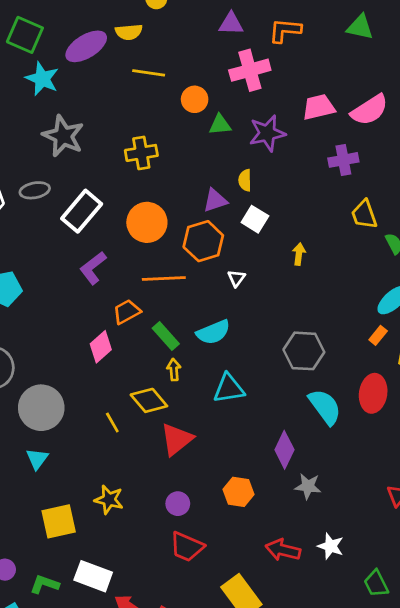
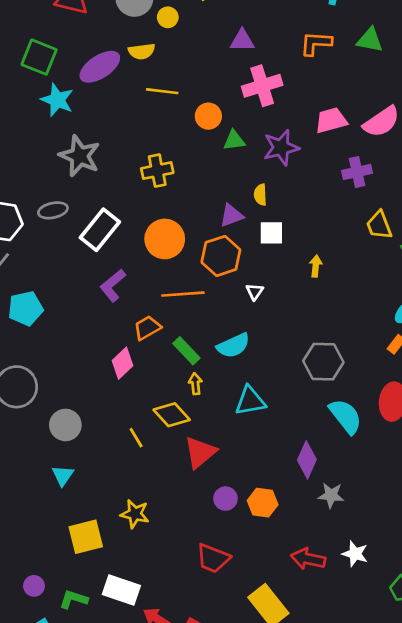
orange L-shape: (285, 30) -> (316, 43), moved
white square: (255, 219) -> (271, 233), turned -30
gray circle: (41, 408) -> (65, 425), size x0.7
purple circle: (178, 504) -> (225, 499), moved

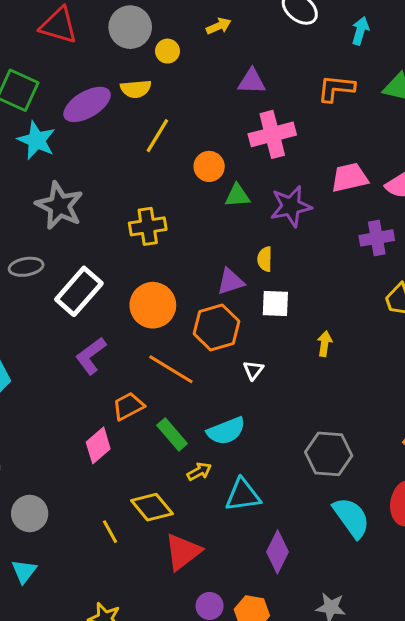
yellow line: (162, 91) -> (157, 136), turned -68
orange line: (183, 294) -> (171, 369), turned 33
yellow arrow: (195, 384) -> (199, 471), moved, turned 65
purple diamond: (307, 460) -> (277, 552), moved

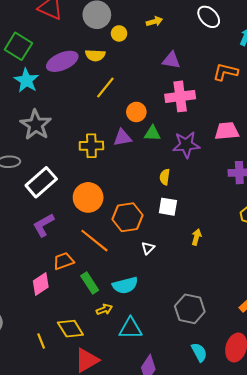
purple triangle: (231, 282) -> (122, 138), moved
cyan semicircle: (351, 518) -> (199, 352), size x0.7

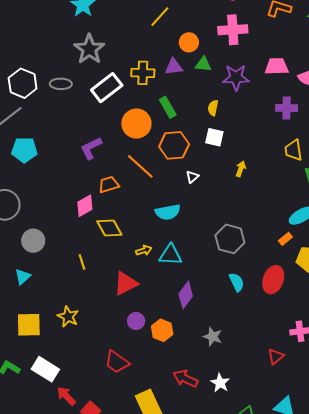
white rectangle: (41, 182) -> (107, 88), moved
green rectangle: (90, 283) -> (168, 107), moved
yellow arrow: (104, 309) -> (144, 250), moved
yellow diamond: (70, 329) -> (109, 228), moved

